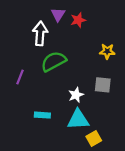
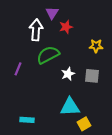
red star: (78, 20) -> (66, 27), moved
white star: (76, 95) -> (68, 74), moved
cyan rectangle: (42, 115) -> (27, 120), moved

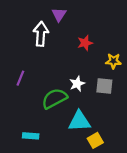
red star: (66, 27) -> (85, 43), moved
yellow star: (96, 46) -> (113, 61), moved
green semicircle: (48, 55) -> (54, 98), moved

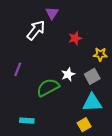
white arrow: (41, 34) -> (36, 30), turned 35
gray square: (104, 86) -> (92, 76), turned -35
cyan triangle: (79, 121) -> (92, 103), moved

